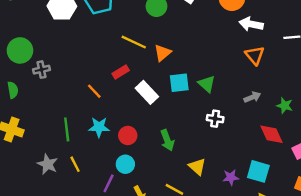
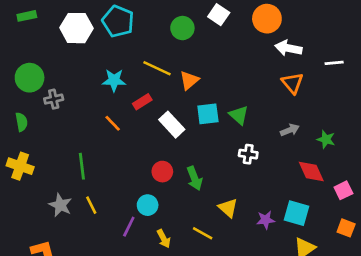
cyan star: (99, 127) -> (114, 80), moved
red circle: (128, 135) -> (162, 172), moved

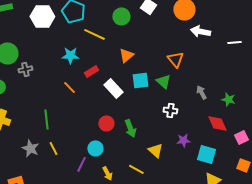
yellow line: (157, 68) -> (94, 34), moved
orange triangle: (292, 83) -> (175, 59), moved
gray arrow: (290, 130) -> (201, 92), turned -96
purple star: (266, 220) -> (183, 140), moved

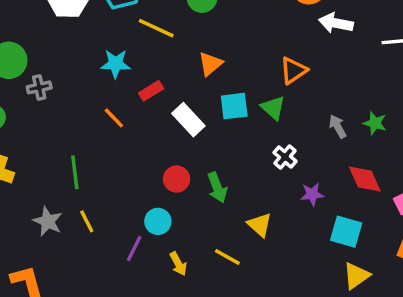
orange triangle: (175, 59) -> (294, 70), turned 36
green star: (228, 99) -> (375, 123), moved
white cross: (170, 110) -> (285, 157), turned 32
purple star: (183, 140) -> (312, 194), moved

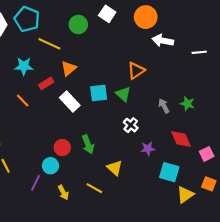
orange triangle: (210, 64) -> (69, 68), moved
red circle: (177, 179) -> (62, 148), moved
yellow triangle: (356, 276) -> (185, 195), moved

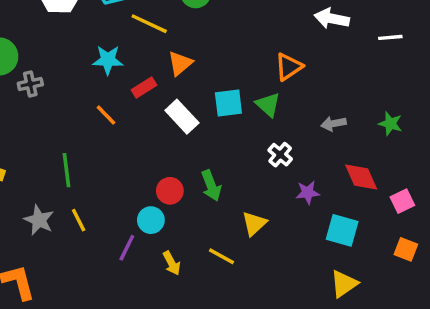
green star: (187, 104) -> (390, 124), moved
gray arrow: (164, 106) -> (334, 124), turned -72
yellow triangle: (115, 168) -> (254, 224), turned 35
yellow triangle: (185, 195) -> (344, 284), moved

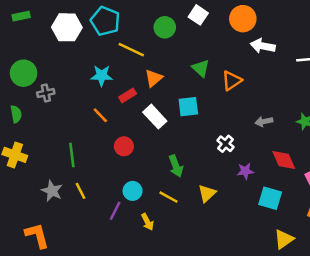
green triangle: (268, 105) -> (201, 68), moved
red circle: (170, 191) -> (124, 146), moved
yellow line: (222, 256) -> (168, 197), moved
yellow triangle: (344, 284) -> (284, 239), moved

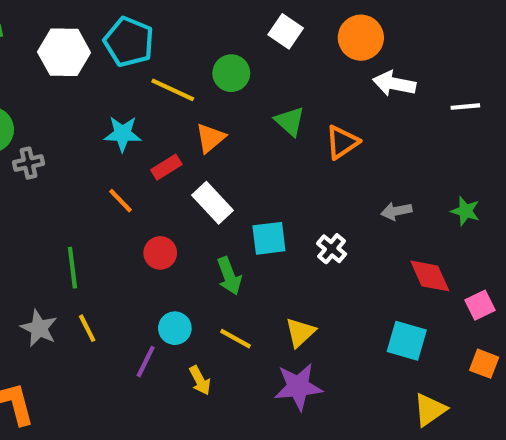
green circle: (165, 27) -> (231, 73), moved
cyan square: (188, 107) -> (269, 238), moved
green arrow: (176, 166) -> (229, 276), moved
purple star: (245, 171) -> (298, 387), moved, size x1.6

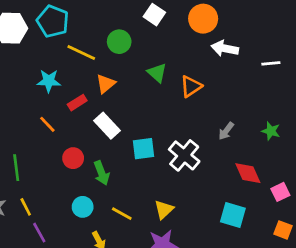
gray arrow: (396, 211) -> (226, 131), turned -42
white cross: (332, 249) -> (184, 155), size x1.6
green arrow: (229, 276) -> (102, 173), moved
purple line: (146, 362) -> (39, 233), moved, turned -55

